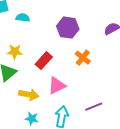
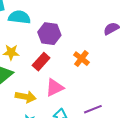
cyan semicircle: (23, 18) -> (19, 17), size x1.5
purple hexagon: (68, 28) -> (49, 34), moved

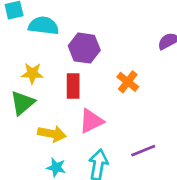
red rectangle: (41, 62) -> (73, 86), turned -42

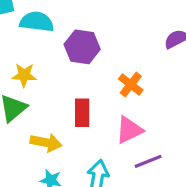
red rectangle: (73, 86) -> (82, 113), moved
pink triangle: (91, 121) -> (129, 130), moved

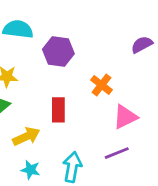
pink triangle: (129, 130) -> (125, 117), moved
yellow arrow: (46, 143) -> (26, 136), turned -36

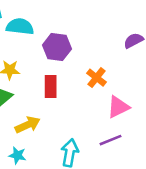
red rectangle: (58, 110) -> (51, 86), moved
cyan star: (31, 170) -> (17, 155), moved

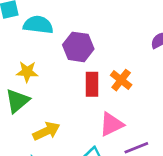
red rectangle: (51, 86) -> (92, 84), moved
pink triangle: (118, 107) -> (111, 124), moved

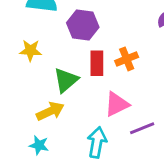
orange cross: (121, 80) -> (127, 59), turned 30
green triangle: (17, 101) -> (66, 80), moved

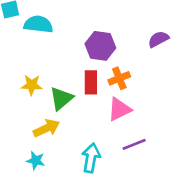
purple hexagon: (83, 25) -> (100, 46), moved
yellow star: (30, 50) -> (32, 85), moved
pink triangle: (117, 104) -> (119, 109), moved

